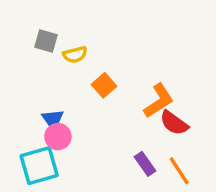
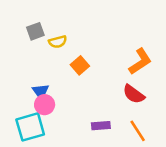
gray square: (46, 41) -> (35, 31), turned -36
orange L-shape: (159, 101) -> (140, 61), moved
purple rectangle: (145, 164) -> (101, 126), moved, turned -60

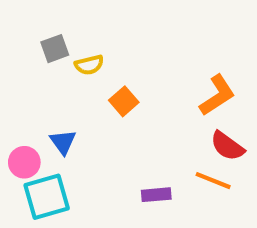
red semicircle: (134, 94) -> (227, 146), moved
pink circle: (45, 105) -> (24, 162), moved
orange line: (138, 131) -> (213, 181), moved, turned -35

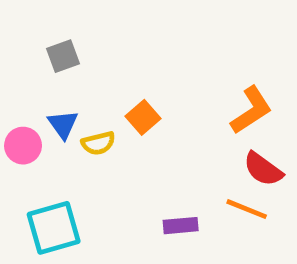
yellow semicircle: (89, 65) -> (98, 143), moved
blue triangle: (63, 142) -> (63, 124), moved
pink circle: (24, 162) -> (23, 146), moved

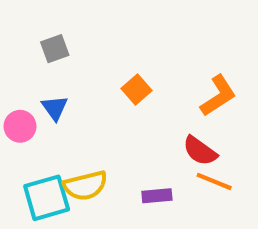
orange square: (143, 117) -> (137, 90), moved
yellow semicircle: (98, 143) -> (85, 186), moved, size x1.5
red semicircle: (263, 169) -> (200, 151), moved

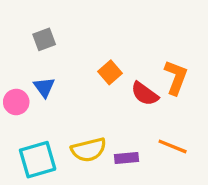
orange L-shape: (218, 96) -> (176, 77), turned -36
red semicircle: (200, 151) -> (145, 94), moved
yellow semicircle: (85, 186) -> (89, 150), moved

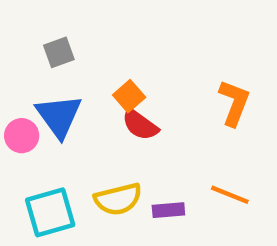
orange square: (110, 72) -> (129, 96), moved
blue triangle: (44, 87) -> (59, 116), size x1.6
red semicircle: (145, 94) -> (140, 125), moved

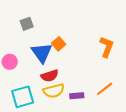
blue triangle: (59, 116) -> (42, 53), moved
red semicircle: (140, 125) -> (50, 76), moved, turned -54
orange line: (230, 195) -> (105, 89), turned -60

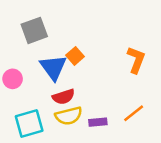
gray square: (27, 24) -> (34, 30), size x1.5

